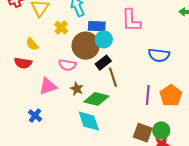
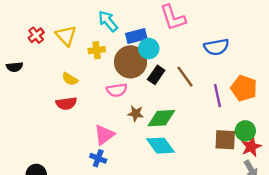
yellow cross: (61, 28) -> (97, 50), turned -32
brown line: (113, 77) -> (185, 77), moved
pink triangle: (48, 86) -> (104, 135), moved

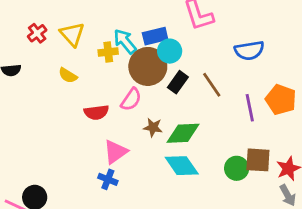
cyan arrow: (108, 21) -> (125, 41), moved
yellow semicircle: (70, 79) -> (68, 75), moved
pink semicircle: (117, 90) -> (131, 99), turned -48
red semicircle: (66, 103) -> (96, 112), moved
green circle: (245, 131) -> (237, 168), moved

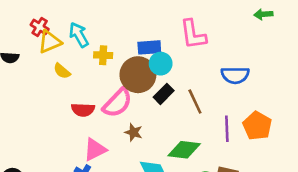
red cross: (37, 33) -> (40, 27), turned -30
yellow triangle: (72, 34) -> (50, 42), moved, turned 40
cyan arrow: (125, 41) -> (79, 35), moved
pink semicircle: (131, 99) -> (117, 103), size x1.4
green diamond: (183, 133) -> (184, 150), moved

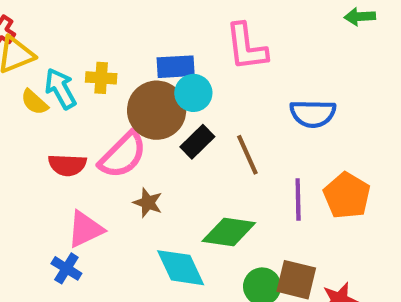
cyan arrow: (79, 35) -> (60, 89), moved

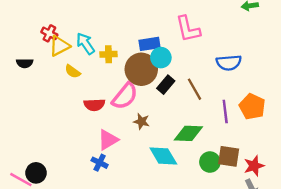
cyan arrow: (60, 89) -> (85, 43), moved

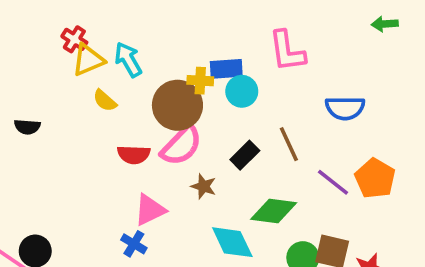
yellow cross: (109, 54) -> (200, 81), moved
black semicircle: (25, 63) -> (27, 127), moved
brown circle: (141, 69) -> (177, 105), moved
black rectangle: (166, 85) -> (245, 155), moved
purple line: (225, 111) -> (333, 182), turned -50

